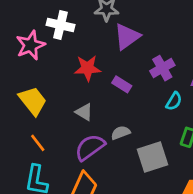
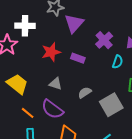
purple semicircle: (90, 147) -> (52, 109), moved, turned -95

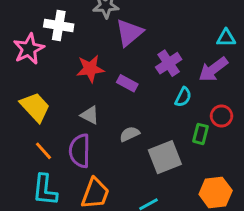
purple semicircle: (52, 109) -> (80, 151), turned 45

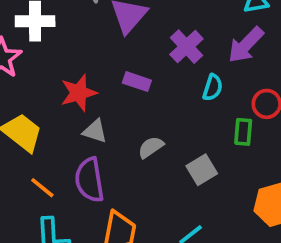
red star: (90, 69) -> (79, 93), moved
gray square: (165, 157) -> (202, 170), size x0.7

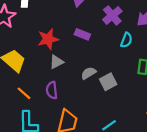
gray triangle: (95, 131) -> (56, 62), turned -48
gray square: (202, 170) -> (108, 82), moved
purple semicircle: (89, 180) -> (52, 90), size x0.7

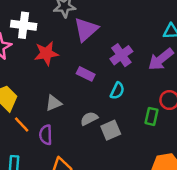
red star: (48, 39) -> (46, 53), moved
cyan semicircle: (126, 40) -> (117, 91), moved
orange line: (24, 93) -> (22, 124), moved

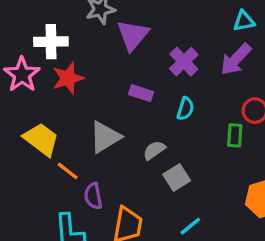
red star: (46, 53) -> (68, 78), moved
gray triangle: (54, 103) -> (105, 137), size x1.5
gray square: (111, 130) -> (177, 177), moved
purple semicircle: (46, 135) -> (93, 196), moved

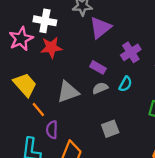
gray semicircle: (154, 150) -> (100, 88), moved

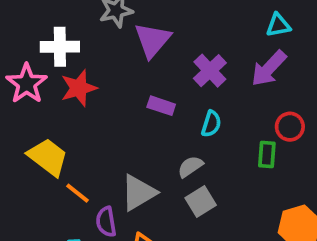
gray semicircle: (100, 88) -> (190, 167), moved
gray triangle: (68, 92) -> (138, 193), moved

